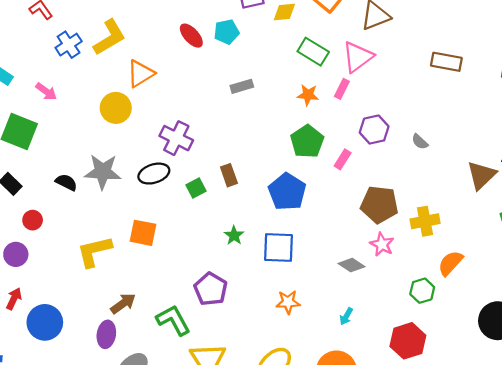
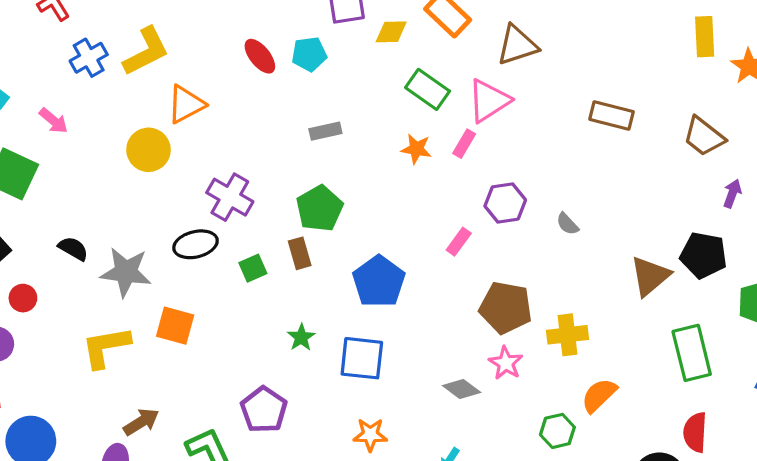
green pentagon: (307, 141) -> (320, 208), moved
gray star: (103, 172) -> (126, 272), moved

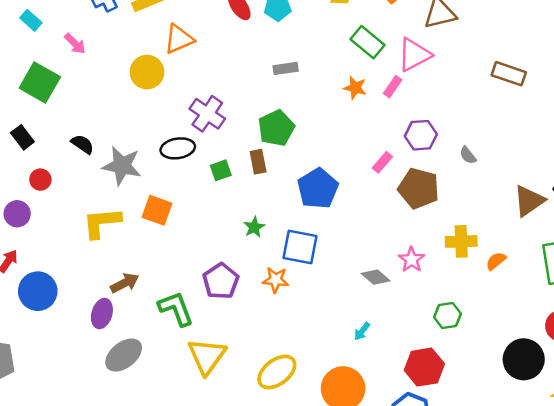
brown pentagon: (506, 308) -> (419, 188), moved
orange semicircle: (599, 395) -> (496, 261), moved, size x0.7
orange star: (370, 435) -> (276, 280), moved

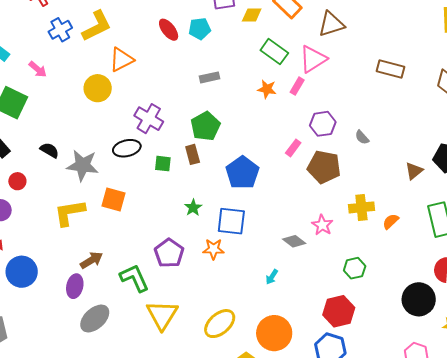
green square: (221, 170) -> (163, 164), turned 30
brown triangle: (529, 201) -> (414, 171), size x0.7
cyan arrow: (362, 331) -> (272, 277), moved

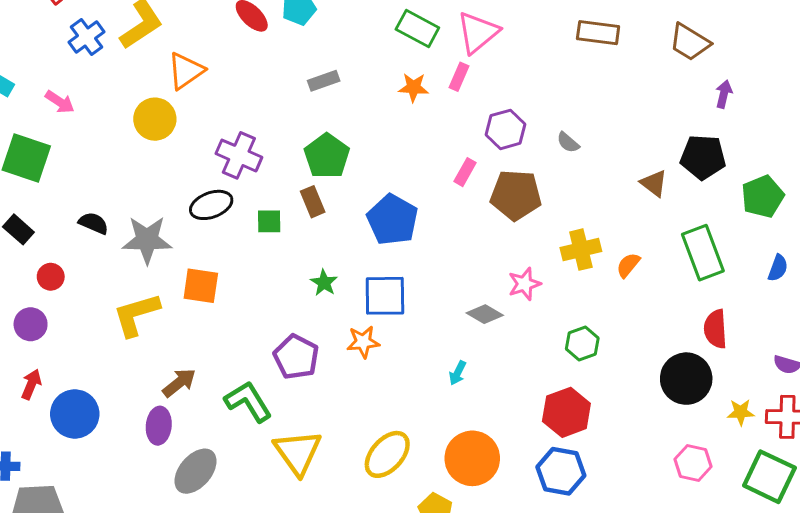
brown triangle: (414, 171) -> (654, 183), turned -36
pink star: (322, 225) -> (524, 284), turned 30

